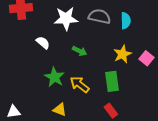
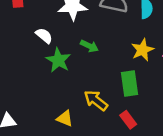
green star: (54, 77) -> (58, 60), moved
yellow arrow: (80, 84) -> (96, 100), moved

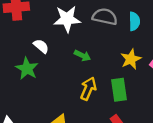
green star: (58, 60) -> (27, 69), moved
yellow arrow: (96, 100) -> (88, 89), moved, turned 75

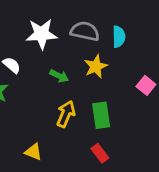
yellow star: (131, 59) -> (96, 66), moved

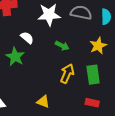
yellow star: (96, 66) -> (98, 46), moved
red rectangle: (100, 153) -> (92, 103), turned -40

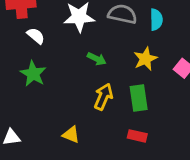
white semicircle: (27, 38) -> (36, 36), moved

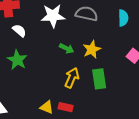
cyan semicircle: (156, 20) -> (123, 18), moved
yellow star: (145, 59) -> (92, 49), moved
red rectangle: (137, 136) -> (66, 107), moved

